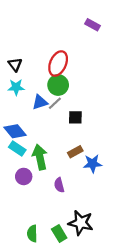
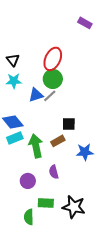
black square: (75, 117) -> (69, 124), moved
cyan rectangle: (17, 149) -> (15, 138), turned -56
brown rectangle: (75, 152) -> (58, 141), moved
purple circle: (24, 176) -> (28, 181), moved
green rectangle: (59, 234) -> (46, 203), moved, turned -56

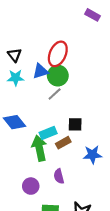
blue triangle: (36, 95) -> (40, 71), moved
cyan rectangle: (15, 138) -> (48, 133), moved

